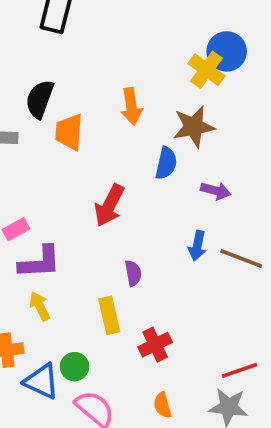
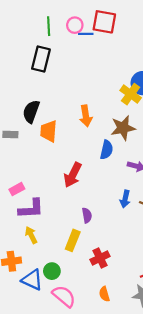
yellow rectangle: (109, 315) -> (73, 240), turned 35

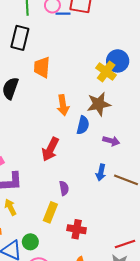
orange arrow: (86, 116) -> (63, 105), moved
orange trapezoid: (49, 131) -> (42, 67), moved
red cross: (100, 258) -> (77, 229), turned 36

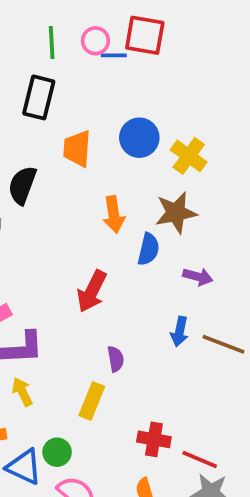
blue circle: (118, 61) -> (139, 138), moved
red cross: (77, 229) -> (154, 439), moved
red line: (125, 244) -> (200, 460), moved, turned 42

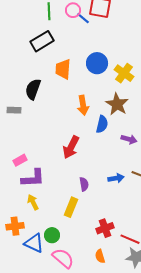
blue line: (114, 55) -> (83, 18), turned 40
black rectangle: (39, 97) -> (42, 41), turned 45
brown star: (176, 213) -> (117, 104), turned -30
blue arrow: (180, 332) -> (116, 178), moved, turned -112
red cross: (154, 439) -> (105, 228), turned -30

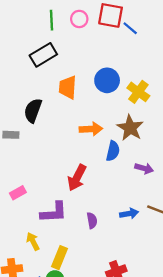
blue line: (83, 18) -> (130, 28), moved
orange arrow: (83, 105) -> (91, 129), turned -84
purple L-shape: (33, 178) -> (54, 212), moved
yellow rectangle: (71, 207) -> (60, 258), moved

